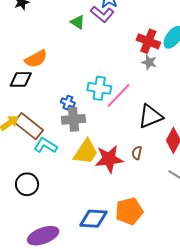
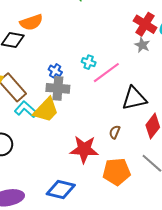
cyan cross: (99, 88) -> (89, 62), size x0.6
yellow trapezoid: (86, 152) -> (46, 110), moved
red star: (109, 159) -> (84, 149), moved
orange pentagon: (129, 211) -> (117, 172), moved

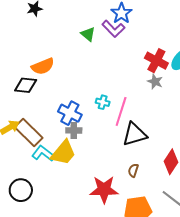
blue cross: (55, 71) -> (70, 113), size x1.6
pink line: (106, 73) -> (121, 111), turned -32
gray cross: (58, 88) -> (74, 130), size x0.7
black triangle: (134, 98) -> (135, 134), moved

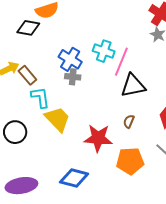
cyan cross: (103, 102) -> (104, 51), size x1.5
brown rectangle: (29, 133) -> (27, 75), size x0.7
cyan L-shape: (43, 153) -> (40, 97), turned 40
yellow trapezoid: (63, 153) -> (57, 119), moved, turned -88

